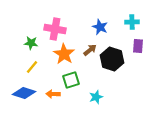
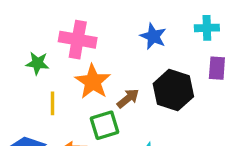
brown arrow: (90, 50) -> (128, 98), moved
yellow line: (32, 67) -> (53, 103), moved, turned -40

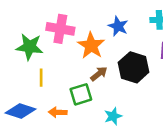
green star: (37, 63) -> (30, 47), size x1.5
orange star: (93, 82) -> (91, 45), moved

